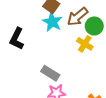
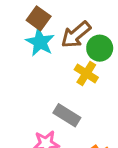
gray rectangle: (50, 73) -> (67, 115), moved

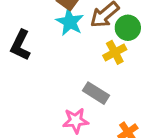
yellow cross: (86, 73) -> (115, 52), turned 30

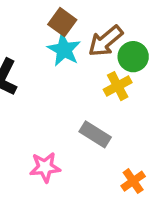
pink star: (76, 121) -> (45, 167), moved

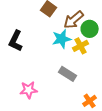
cyan star: (64, 50) -> (62, 39), moved, turned 30
pink star: (45, 167) -> (29, 90), moved

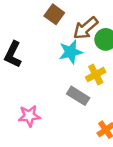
yellow cross: (81, 46) -> (96, 75), moved

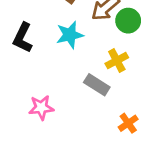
cyan star: (71, 52) -> (70, 35), moved

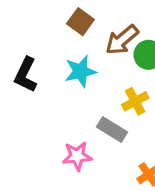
pink star: (41, 108) -> (77, 156), moved

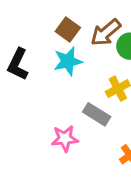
brown square: (80, 22) -> (68, 29), moved

